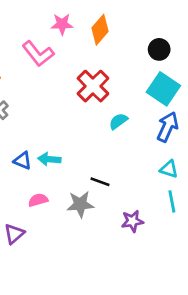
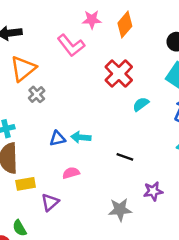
blue triangle: (23, 161) -> (57, 139), turned -35
gray star: (80, 204) -> (120, 210), moved

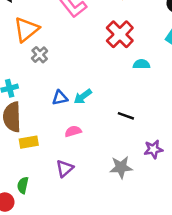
cyan semicircle: (141, 104) -> (141, 64), turned 35
cyan arrow: (81, 137) -> (83, 97), turned -42
purple triangle: (50, 202) -> (65, 168), moved
green semicircle: (19, 228) -> (23, 185), turned 42

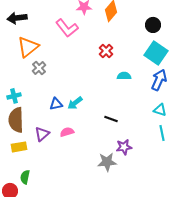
red cross: (120, 34) -> (106, 51), size x0.6
yellow rectangle: (29, 142) -> (19, 147), moved
purple star: (153, 149) -> (124, 147), moved
purple triangle: (65, 168) -> (42, 134), moved

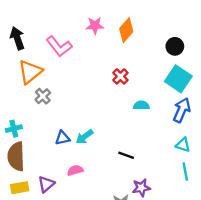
black arrow: (17, 18) -> (17, 38), turned 78
pink L-shape: (67, 28) -> (59, 46), moved
purple triangle: (42, 134) -> (46, 184), moved

